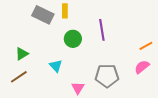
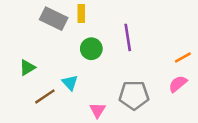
brown line: (19, 77) -> (45, 96), moved

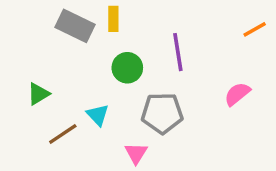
orange line: (183, 58) -> (255, 29), moved
pink semicircle: (178, 84) -> (237, 94), moved
gray pentagon: (134, 95) -> (162, 113), moved

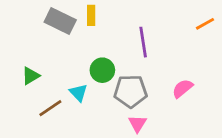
green circle: (127, 68) -> (102, 70), moved
pink semicircle: (237, 94) -> (183, 88), moved
pink triangle: (136, 153) -> (138, 124), moved

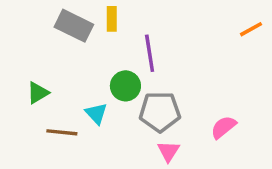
purple line: (143, 42) -> (150, 53), moved
pink semicircle: (183, 88) -> (223, 127), moved
brown line: (50, 108) -> (62, 132), turned 40

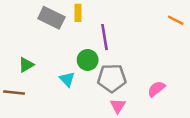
orange line: (251, 29) -> (176, 20), turned 56
brown line: (62, 132) -> (14, 93), moved

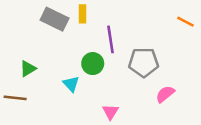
gray pentagon: (112, 78) -> (144, 62), moved
pink triangle: (118, 106) -> (111, 112), moved

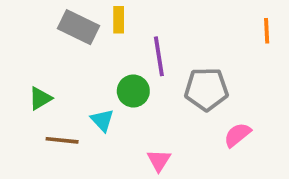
orange line: (185, 22) -> (267, 31), turned 60
brown line: (15, 98) -> (62, 140), moved

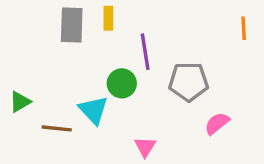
gray rectangle: (79, 27) -> (72, 25), turned 66
green triangle: (40, 98) -> (20, 102), moved
cyan triangle: (102, 120) -> (93, 110), size x1.4

